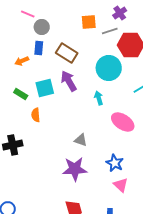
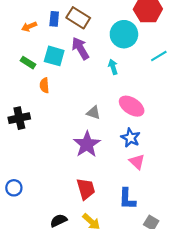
blue rectangle: (39, 48) -> (54, 19), moved
cyan square: (45, 88) -> (54, 56), turned 30
pink ellipse: (123, 122) -> (132, 106), moved
purple star: (75, 169) -> (87, 144), turned -30

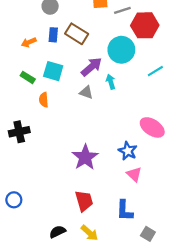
purple arrow: (80, 48) -> (92, 67), moved, turned 80
pink ellipse: (132, 106) -> (152, 127), moved
gray triangle: (93, 113) -> (86, 92), moved

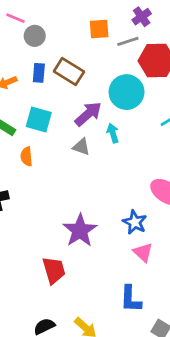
red trapezoid: (84, 201) -> (54, 270), moved

